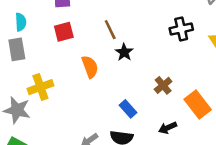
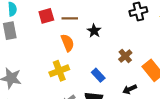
brown line: (110, 30) -> (70, 18), moved, turned -63
yellow cross: (40, 87) -> (59, 71), moved

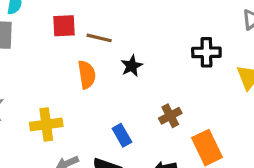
yellow cross: (59, 71) -> (46, 124), moved

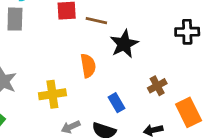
black star: (132, 66) -> (124, 44), size x1.5
orange semicircle: (87, 75) -> (88, 66), moved

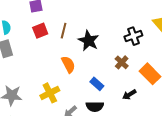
brown line: (96, 21) -> (64, 31), turned -70
black cross: (187, 32) -> (133, 36), moved

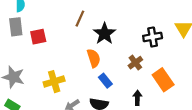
red square: (40, 31) -> (38, 37), moved
orange semicircle: (68, 64) -> (94, 58), moved
black arrow: (129, 95) -> (137, 98), turned 112

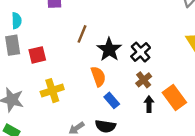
black cross: (153, 37) -> (141, 52), moved, turned -30
yellow cross: (54, 82) -> (52, 91), moved
black arrow: (137, 98) -> (149, 104), moved

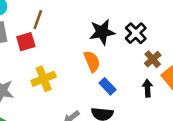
brown line: (82, 34) -> (38, 20), moved
black star: (109, 49) -> (102, 32), turned 30
brown cross: (144, 80) -> (153, 59), moved

